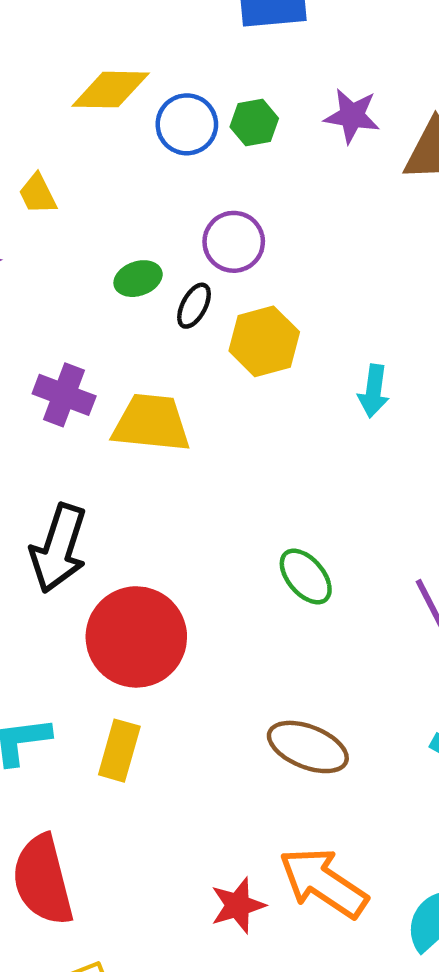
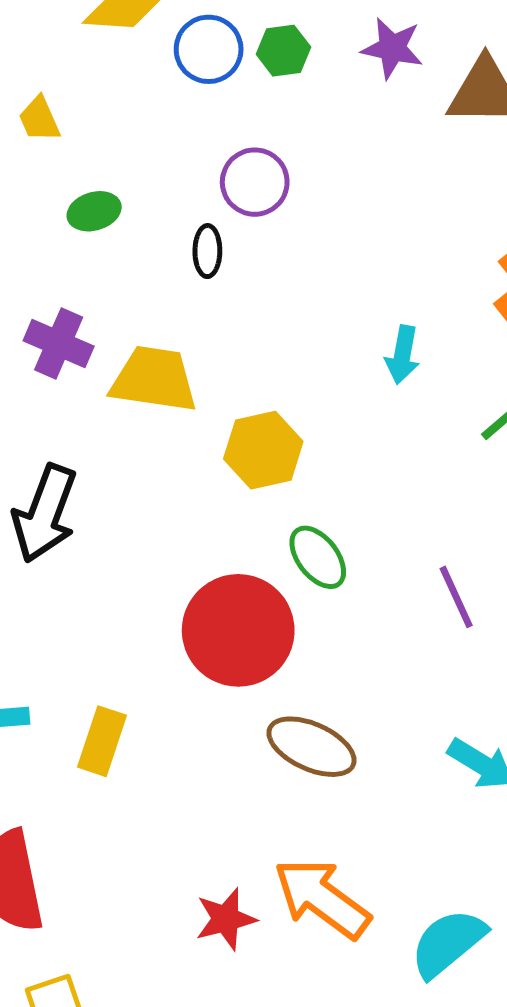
green ellipse: (138, 279) -> (94, 211), moved
black ellipse: (194, 306) -> (207, 251), turned -30
yellow hexagon: (264, 341) -> (263, 450), moved
red circle: (136, 637) -> (238, 630), moved

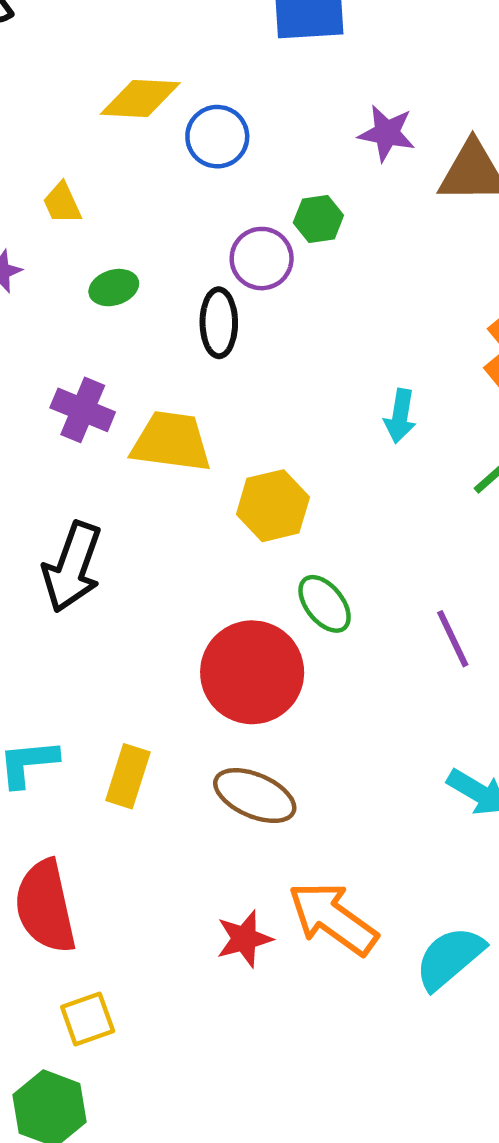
green hexagon: (283, 51) -> (318, 219), moved
black ellipse: (207, 251) -> (219, 323), size x1.4
brown ellipse: (312, 747) -> (255, 796), moved

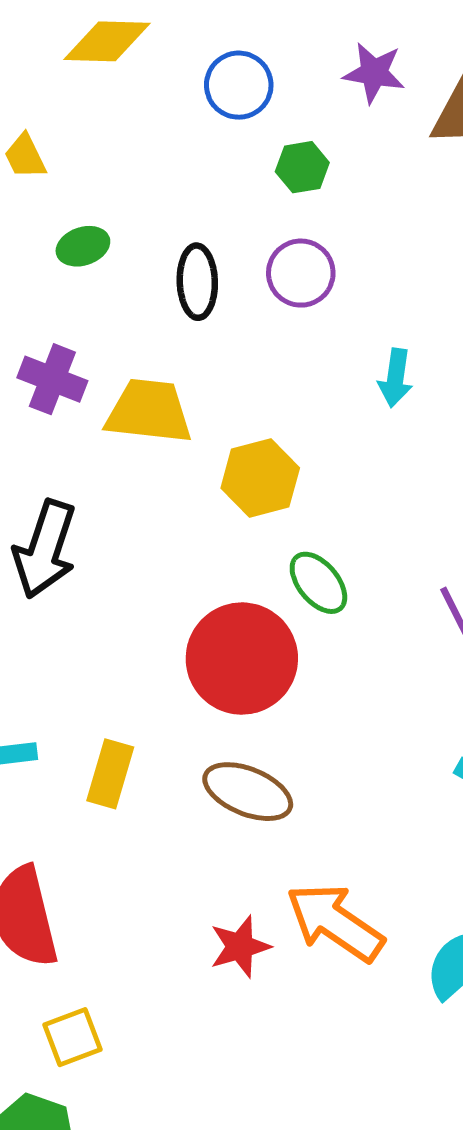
blue circle: (217, 137) -> (239, 85), moved
purple circle: (262, 259) -> (301, 273), moved

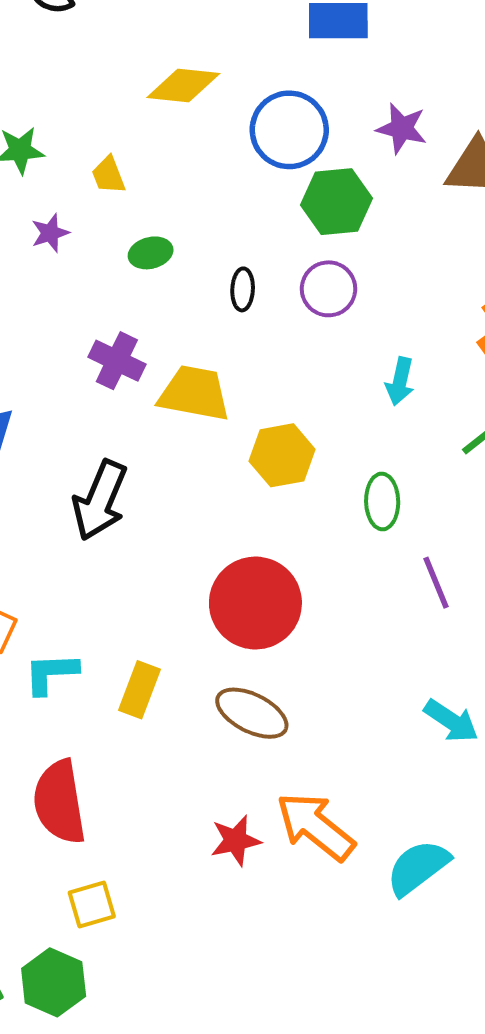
blue circle: (239, 85) -> (289, 130), size x1.4
green hexagon: (302, 167) -> (336, 202), size x1.6
black ellipse: (197, 282) -> (243, 289), size x0.7
green ellipse: (318, 583) -> (382, 501), moved, turned 34

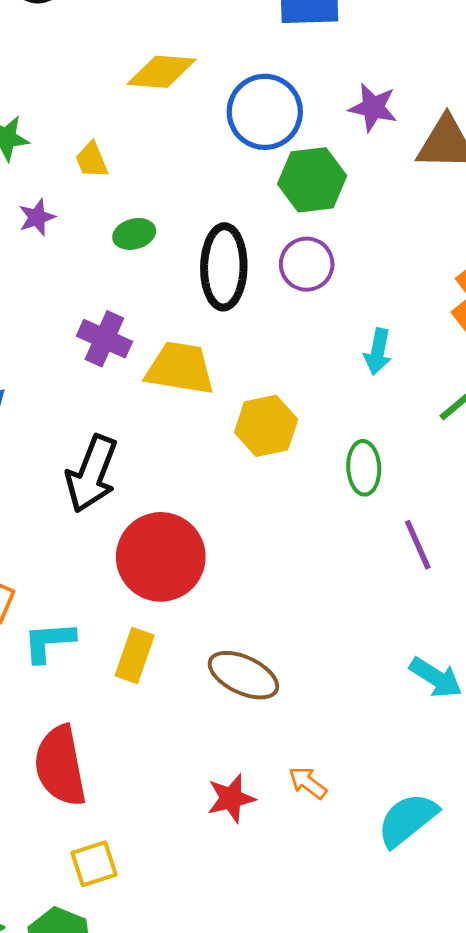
black ellipse: (243, 289) -> (224, 267), size x2.0
red circle: (255, 603) -> (161, 557), moved
orange arrow: (316, 826) -> (308, 783), size x0.5

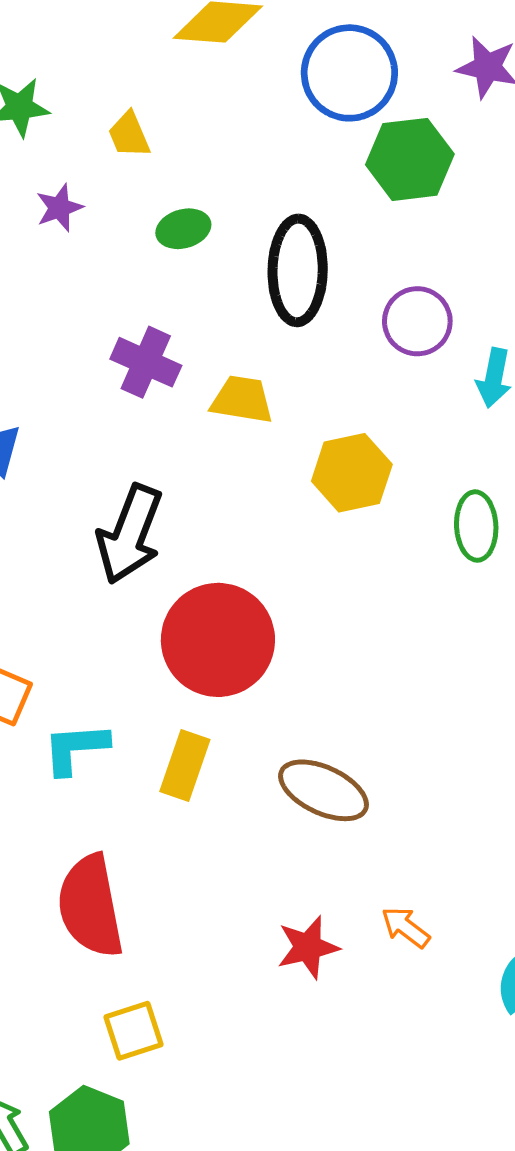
purple circle: (307, 264) -> (417, 321), moved
yellow trapezoid: (180, 368) -> (242, 400), size x0.7

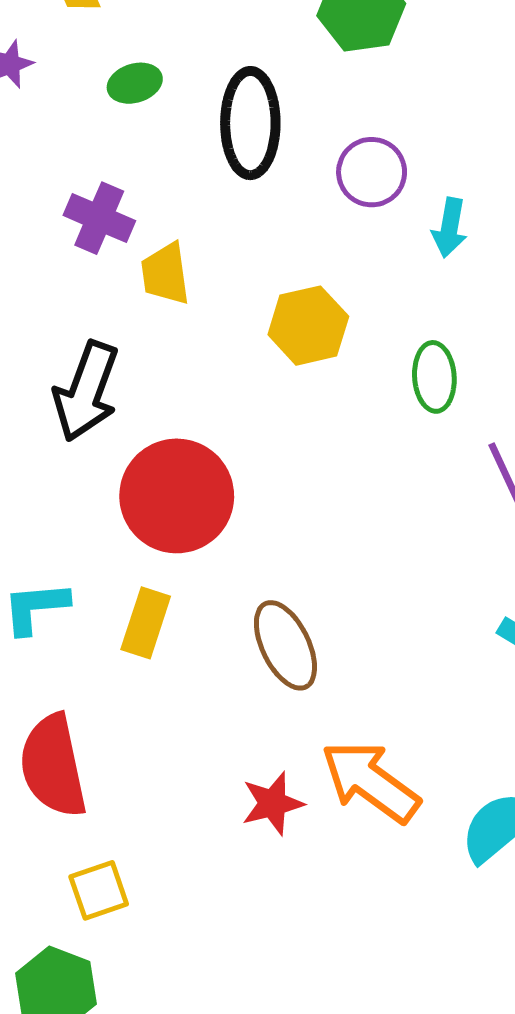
yellow trapezoid: (242, 400) -> (165, 274), moved, turned -106
brown ellipse: (323, 790) -> (285, 645), turned 40
orange arrow: (406, 927) -> (370, 782), size x2.0

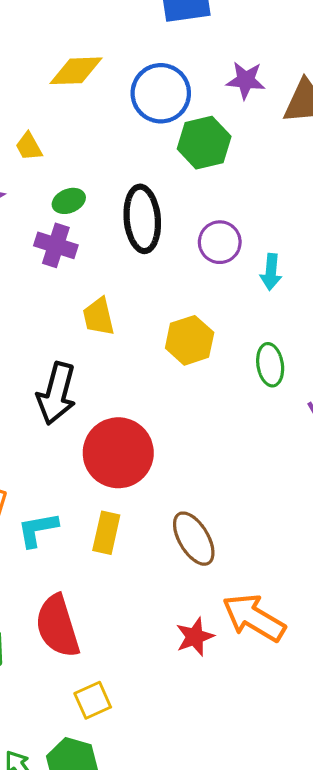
purple cross: (99, 218) -> (56, 245), moved

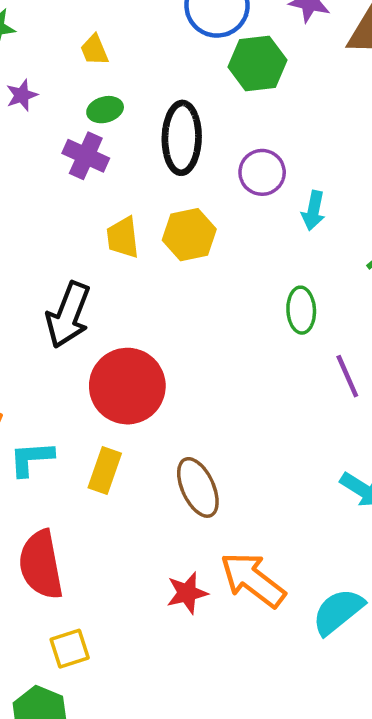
yellow trapezoid: (29, 146) -> (94, 50), moved
yellow hexagon: (190, 340) -> (189, 235), moved

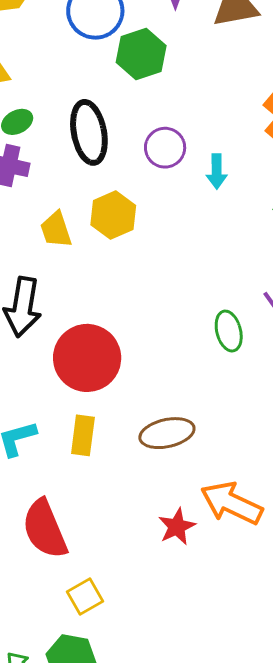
green ellipse: (301, 310) -> (229, 331), moved
brown ellipse: (198, 487) -> (167, 433), turned -66

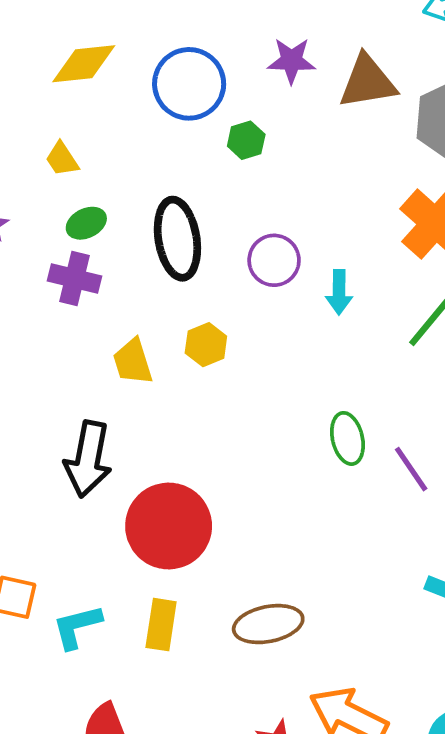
green hexagon: (141, 54) -> (246, 140), size x0.6
yellow hexagon: (113, 215) -> (206, 345), size x0.7
green ellipse: (229, 331) -> (347, 438), moved

